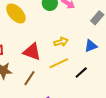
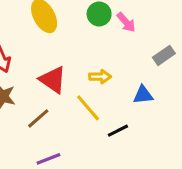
yellow line: (59, 63) -> (88, 108), turned 60

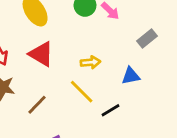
red triangle: (53, 80) -> (41, 54), moved

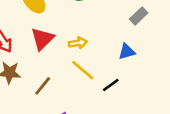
red triangle: (41, 54) -> (42, 39), turned 50
yellow arrow: (90, 62) -> (78, 43), moved

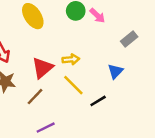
red triangle: (42, 39) -> (42, 68), moved
blue triangle: (127, 52) -> (115, 71), turned -35

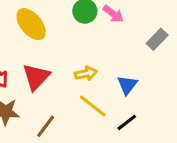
red triangle: (42, 68) -> (36, 77), moved
blue triangle: (115, 71) -> (127, 85), moved

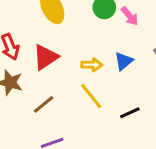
blue triangle: (127, 85) -> (124, 61), moved
black line: (127, 122) -> (130, 113), moved

